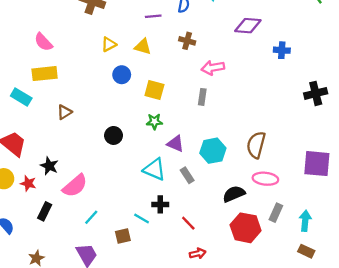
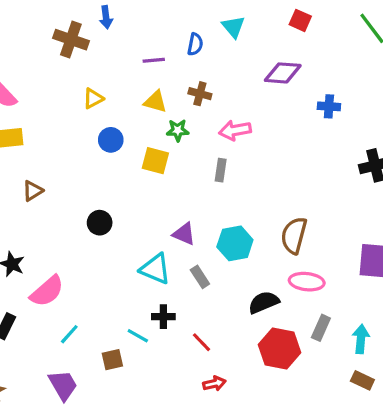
yellow triangle: (143, 47) -> (155, 102), moved
green star: (154, 121) -> (178, 130), moved

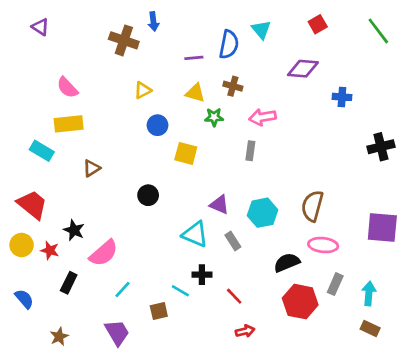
red square: (300, 20) -> (318, 24), turned 36
blue semicircle: (195, 44) -> (229, 44), size x1.5
yellow square: (155, 161) -> (186, 153), moved

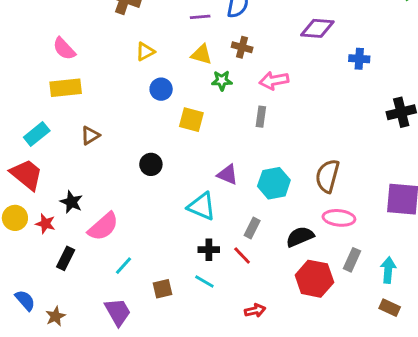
cyan rectangle: (42, 151) -> (37, 134), moved, turned -70
gray rectangle: (233, 241) -> (252, 228), moved, turned 60
cyan line: (180, 291) -> (204, 282), moved
red line: (234, 296) -> (242, 256), moved
blue semicircle: (24, 299) -> (25, 300), moved

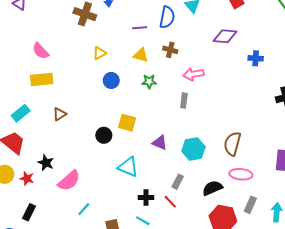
green star: (222, 80) -> (149, 82), moved
yellow square: (191, 120) -> (127, 123), moved
cyan triangle: (202, 206) -> (128, 167), moved
black rectangle: (66, 258) -> (29, 212), moved

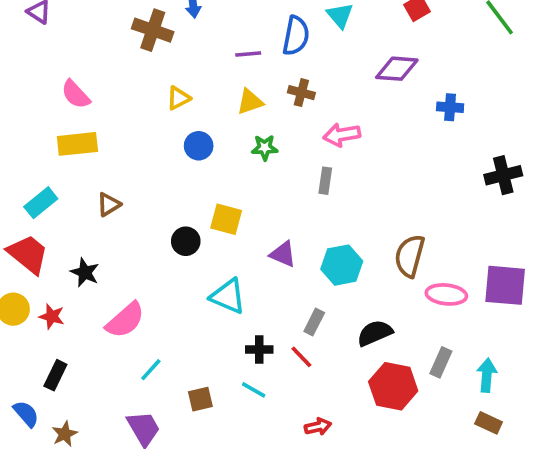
yellow triangle: (141, 55) -> (250, 102), turned -35
black star: (46, 163) -> (85, 272), moved
pink ellipse: (241, 174) -> (446, 294), moved

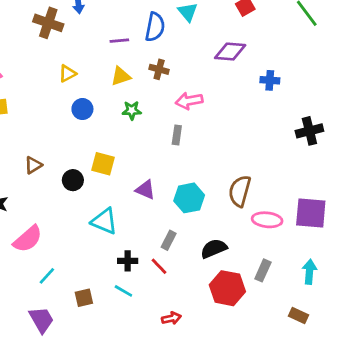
brown triangle: (109, 205) -> (33, 165), moved
cyan arrow: (487, 375) -> (309, 272), moved

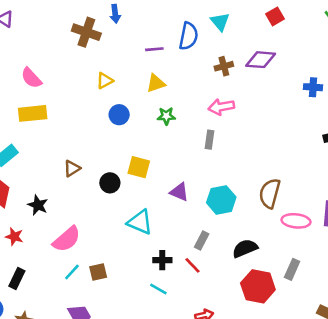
brown cross: (159, 69) -> (224, 66), moved, turned -30
blue cross: (270, 80) -> (313, 87), moved
cyan line: (47, 276) -> (72, 272), moved
brown square: (84, 298) -> (98, 272), moved

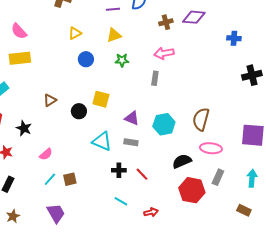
pink ellipse: (296, 221) -> (211, 148), moved
pink semicircle: (67, 239) -> (46, 154), size x0.6
gray rectangle: (202, 241) -> (131, 142), moved, turned 72
cyan line: (158, 289) -> (121, 201), moved

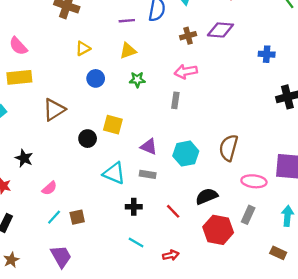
brown triangle: (50, 100) -> (54, 110), moved, size x1.5
pink ellipse: (211, 148) -> (254, 181), moved
red line: (142, 174) -> (173, 211), moved

